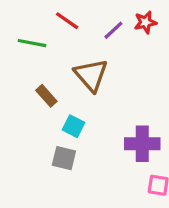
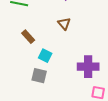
brown triangle: (91, 75) -> (64, 24), moved, size x0.6

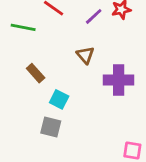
purple cross: (88, 67) -> (119, 80), moved

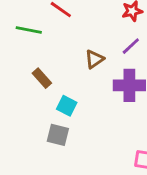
purple line: (94, 16) -> (131, 46), moved
brown triangle: (85, 55) -> (94, 59), turned 36

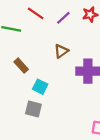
purple line: (131, 46) -> (63, 18), moved

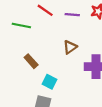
purple line: (63, 18) -> (72, 15), turned 48

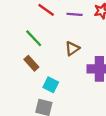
green line: (21, 25) -> (34, 38), moved, turned 36

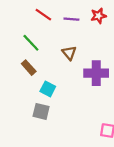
brown triangle: (72, 48) -> (69, 53), turned -35

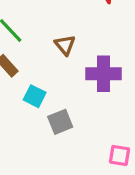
gray square: (41, 111) -> (60, 122), moved, turned -36

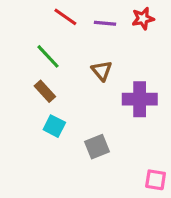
cyan square: (35, 96) -> (54, 126), moved

